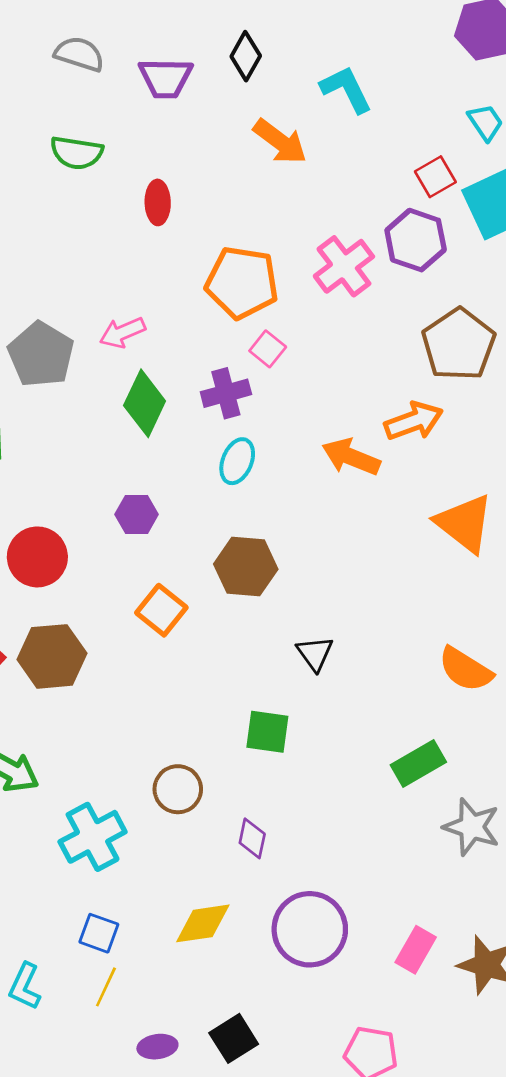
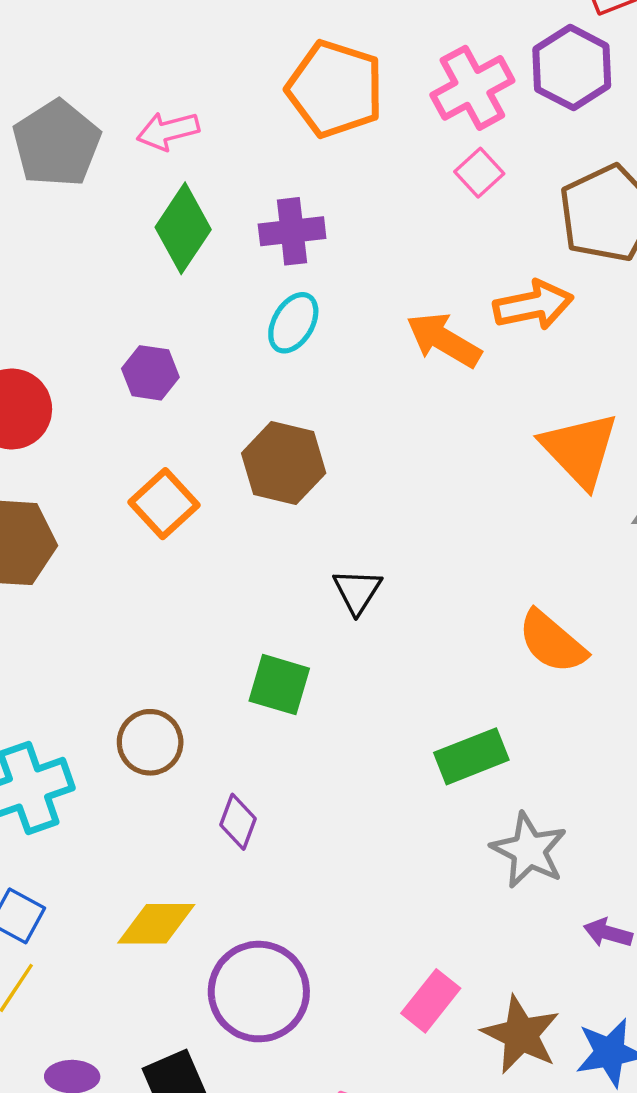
pink square: (268, 349) -> (479, 173), moved
purple circle: (310, 929) -> (259, 992), moved

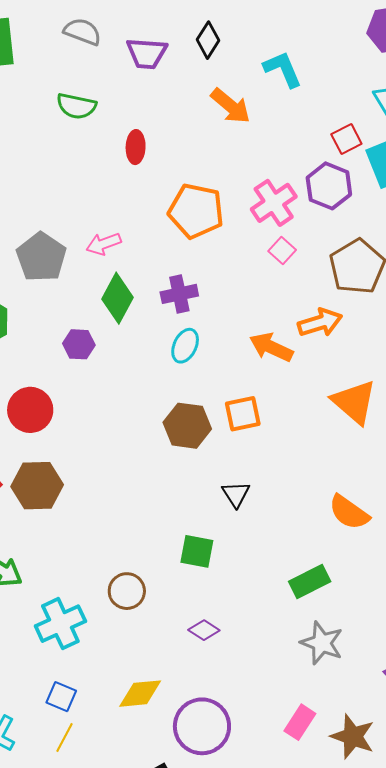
purple hexagon: (150, 373) -> (79, 344), moved
orange square: (164, 504) -> (243, 414), moved, turned 36
purple diamond: (238, 822) -> (204, 630), moved, turned -72
gray star: (529, 850) -> (322, 643), moved

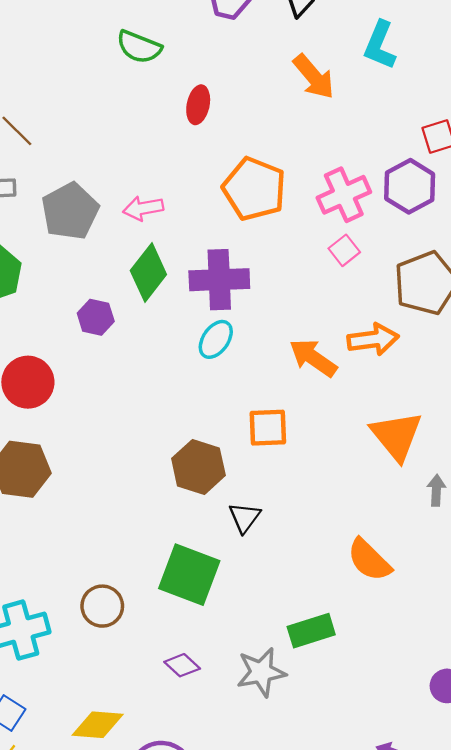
cyan L-shape: (283, 69) -> (380, 45), turned -144
purple cross: (179, 294) -> (219, 280), size x1.4
brown hexagon: (187, 426) -> (198, 467), moved
green square: (197, 551) -> (189, 575), size x1.5
gray star: (322, 643) -> (261, 672), moved, turned 30

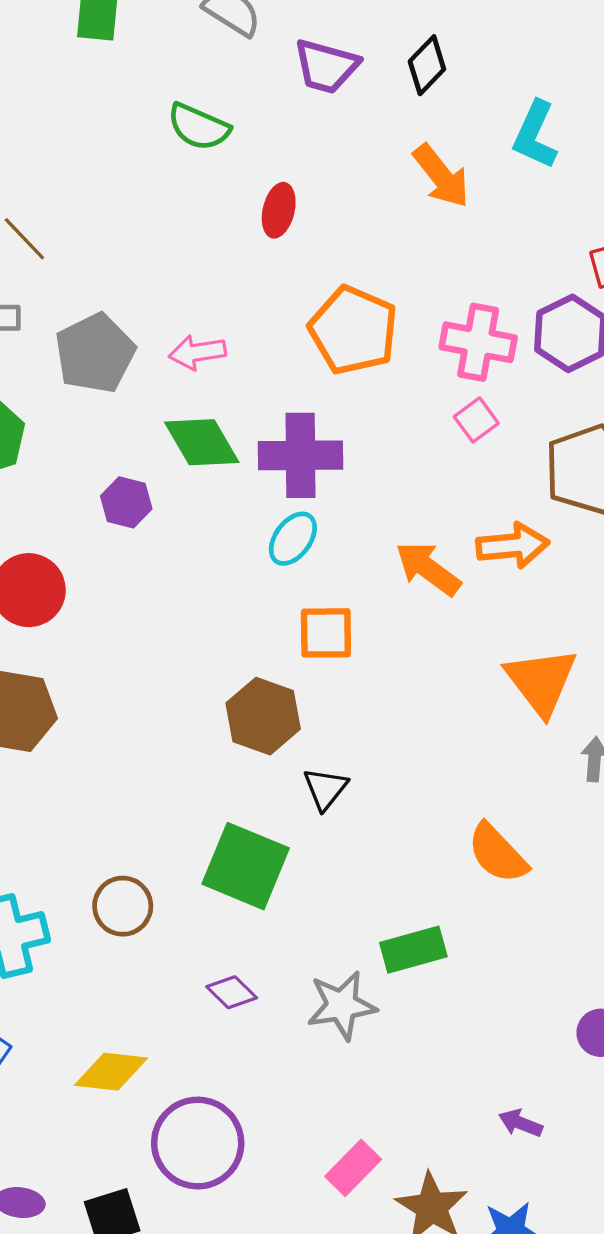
pink cross: (344, 195) -> (478, 342), turned 33
green diamond: (148, 272) -> (202, 442), turned -70
orange square: (268, 428) -> (326, 633), moved

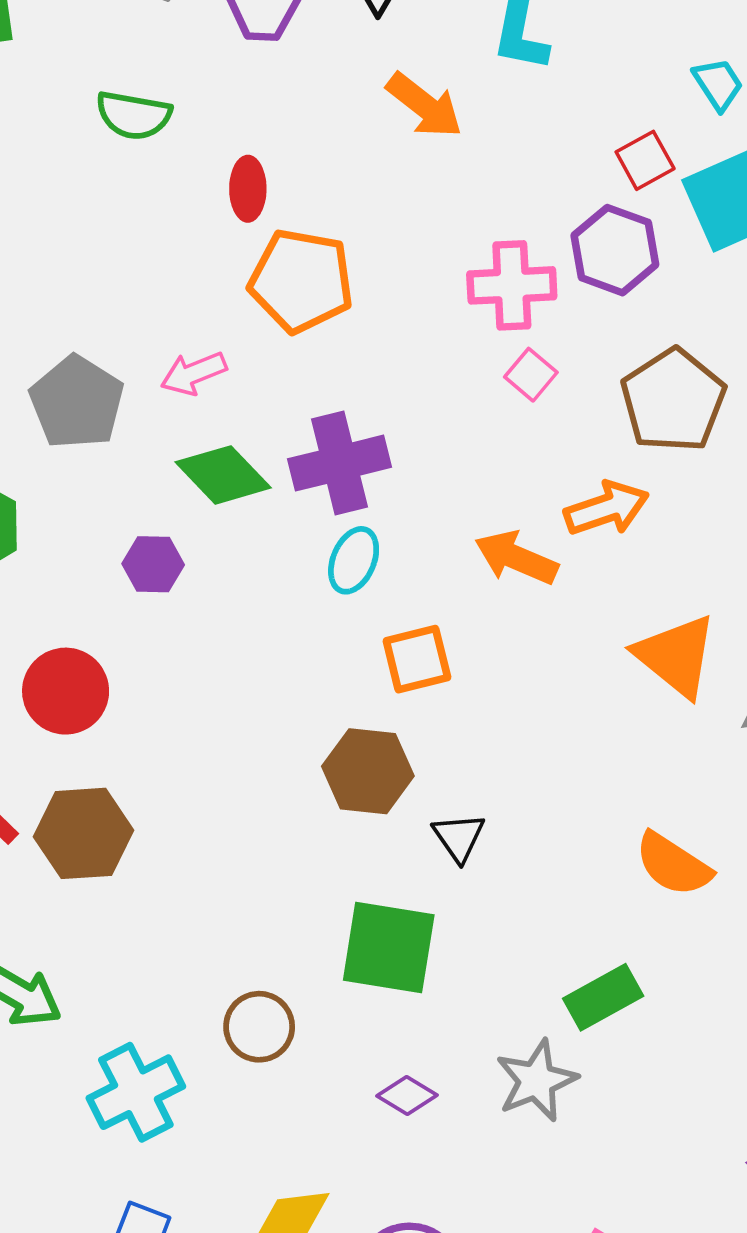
orange pentagon: (353, 330) -> (301, 281), moved

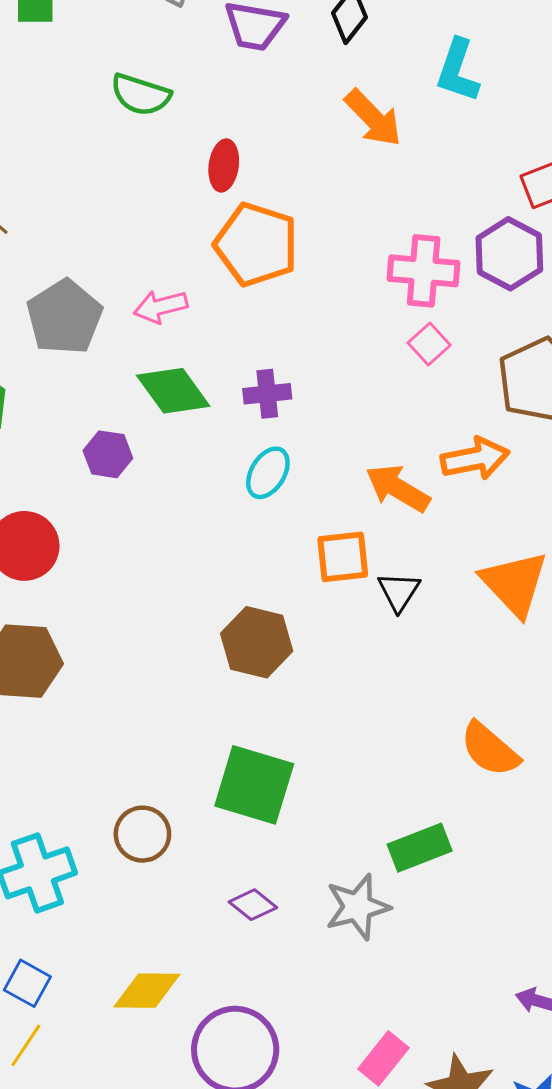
purple cross: (340, 463) -> (267, 394), size x0.6
orange square: (417, 659) -> (343, 557), moved
black triangle: (459, 837) -> (399, 592), moved

